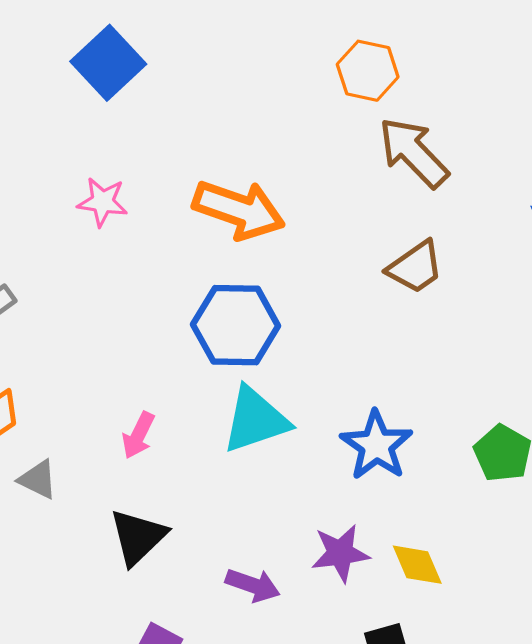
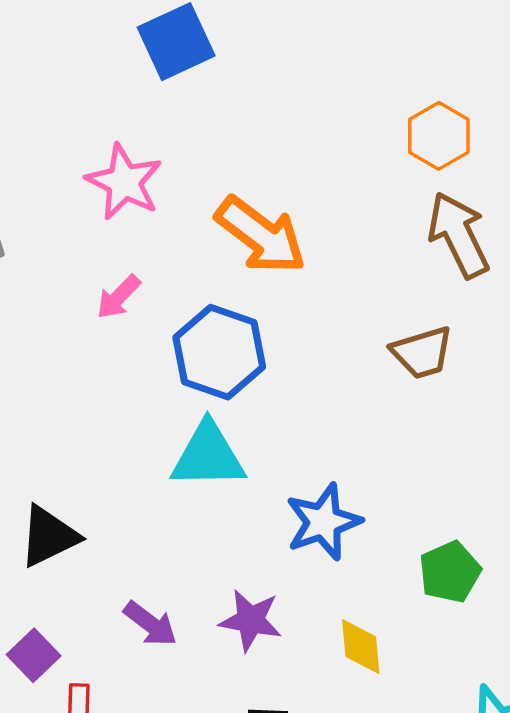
pink star: (103, 202) -> (124, 182), size x1.4
pink arrow: (138, 435) -> (118, 297), moved
yellow diamond: (417, 565) -> (361, 647), moved

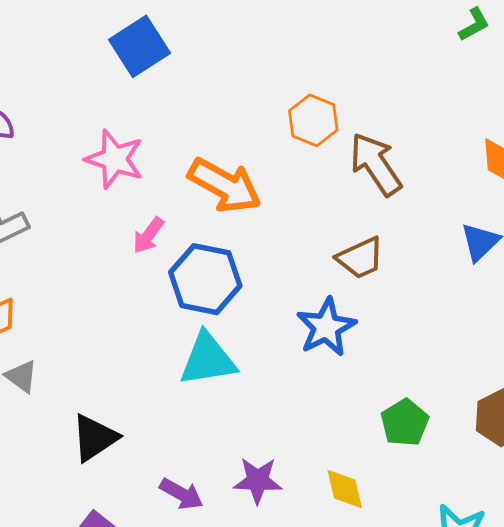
orange hexagon: (439, 136) -> (313, 120), moved
pink arrow: (118, 297) -> (148, 235), moved
blue star: (323, 522) -> (326, 327), moved

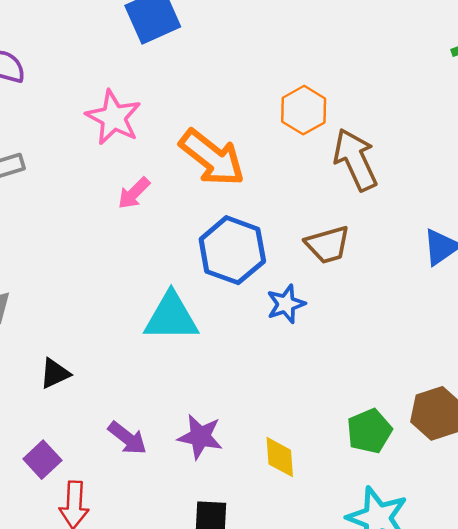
blue hexagon: (205, 279) -> (232, 250), moved
blue star: (326, 327) -> (286, 304), size x0.7
green pentagon: (405, 423) -> (369, 431), moved
black triangle: (95, 438) -> (55, 374), size x0.7

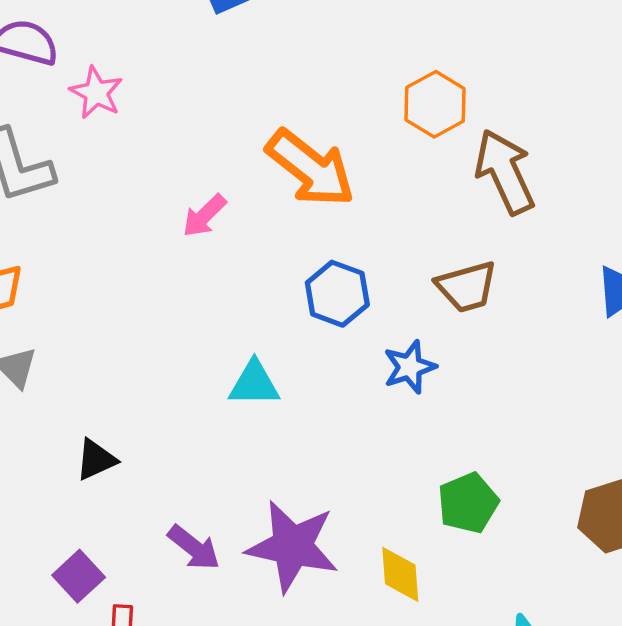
pink star: (113, 117) -> (96, 93), moved, size x0.7
blue hexagon: (232, 250) -> (337, 294), size x0.7
cyan triangle: (171, 317) -> (254, 384), size x0.7
green pentagon: (369, 431) -> (468, 503), moved
purple star: (200, 437) -> (292, 546), size x1.5

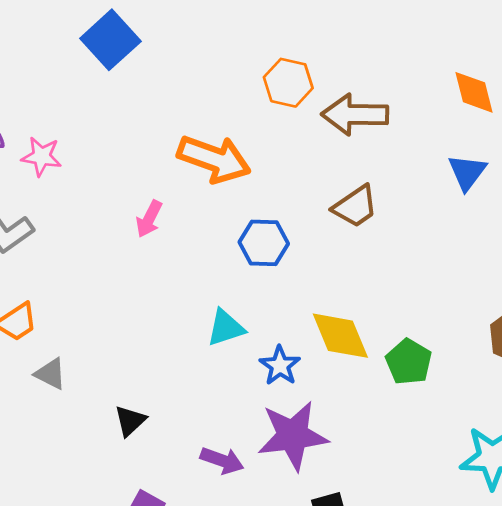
brown arrow: (505, 172) -> (355, 114), turned -46
blue star: (410, 367) -> (280, 366), moved
yellow diamond: (400, 574) -> (340, 336), moved, size x1.4

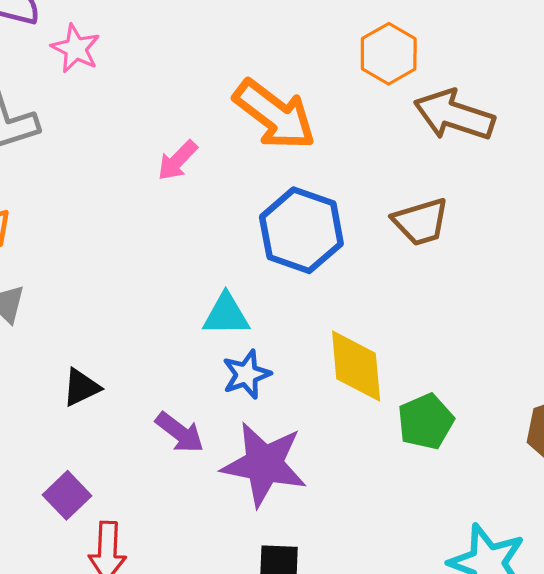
blue hexagon: (264, 243) -> (301, 230), size x1.4
blue star: (280, 366) -> (246, 374), moved
purple arrow: (222, 460) -> (180, 433), moved

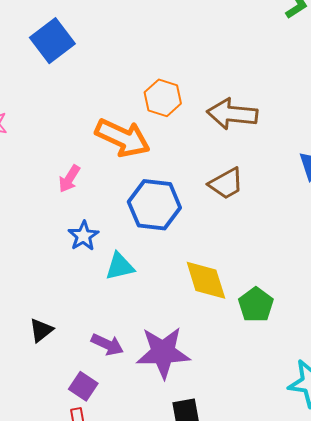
orange hexagon: (389, 54) -> (163, 98), moved
blue star: (246, 374) -> (83, 236), moved
purple square: (67, 495) -> (83, 386), moved

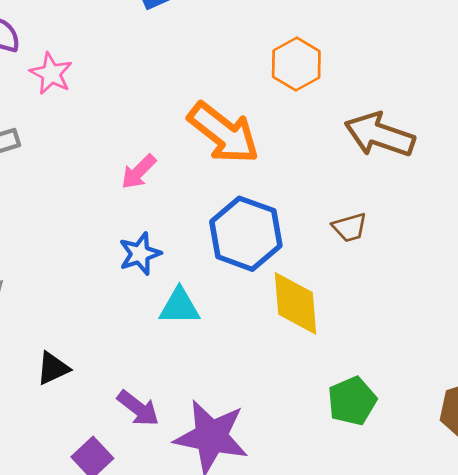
orange hexagon: (163, 98) -> (296, 64), moved
brown trapezoid: (226, 184) -> (350, 227), size x0.7
yellow diamond: (206, 280) -> (295, 303), moved

